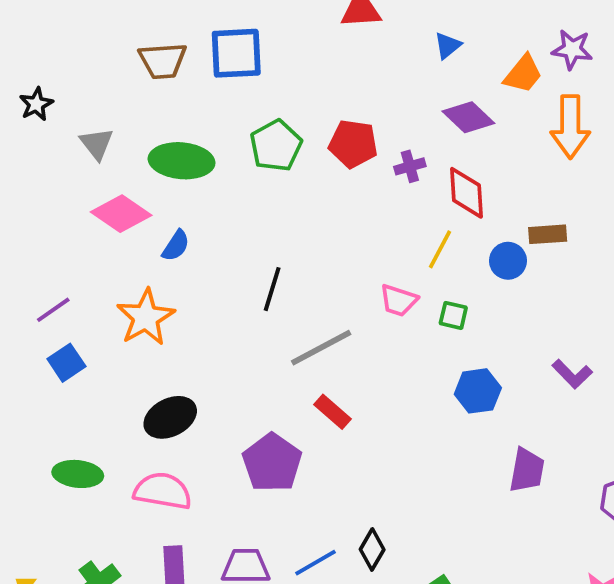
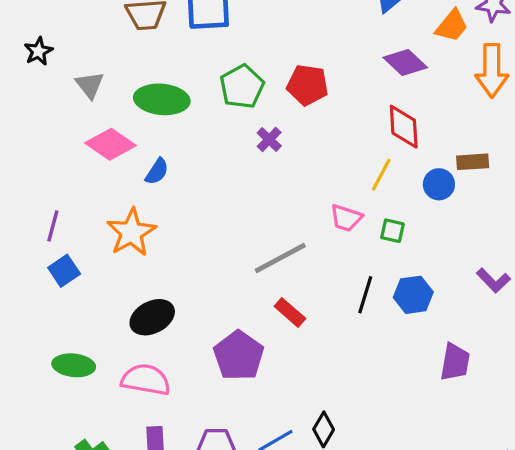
purple cross: (410, 166) -> (269, 139), moved, turned -30
black line: (272, 289) -> (365, 295), moved
purple line: (53, 310) -> (53, 226), turned -40

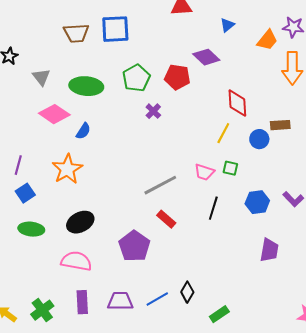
purple diamond: (405, 63) -> (206, 57), moved
pink trapezoid: (346, 218) -> (204, 172), moved
blue hexagon: (413, 295) -> (257, 202), moved
green ellipse: (74, 365) -> (31, 229), moved

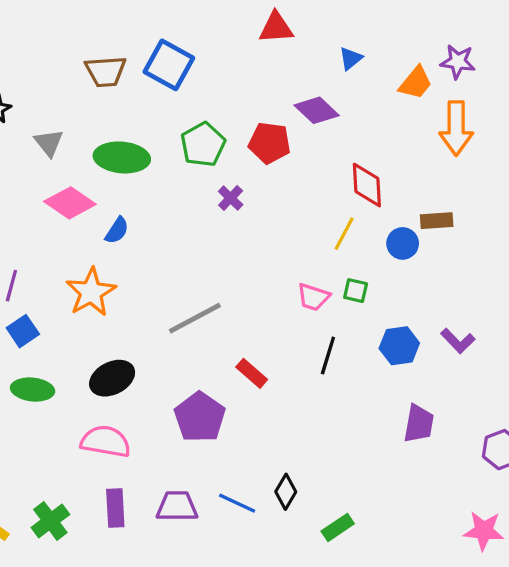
blue square: (115, 29) -> (169, 65), turned 32
gray line: (160, 185) -> (195, 318), moved
blue line: (157, 299) -> (237, 503), turned 55

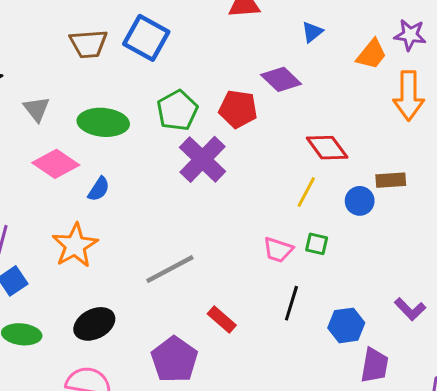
red diamond: (367, 185) -> (327, 148), turned -33
purple cross: (231, 198) -> (203, 159), size x2.0
purple L-shape: (458, 341) -> (410, 309), moved
blue hexagon: (399, 346) -> (346, 325), moved

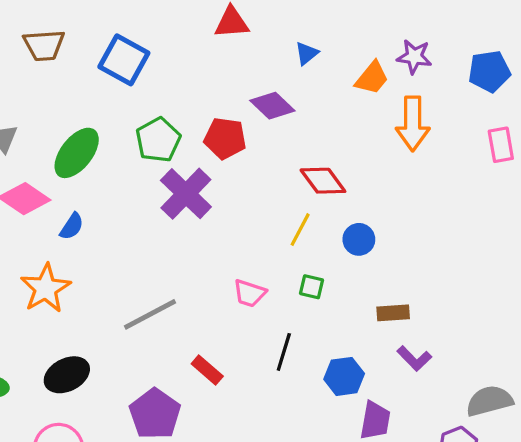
brown trapezoid: (88, 44) -> (44, 45), moved
green ellipse: (103, 122) -> (77, 153), turned -57
brown rectangle: (391, 180) -> (393, 313), moved
pink trapezoid: (278, 250) -> (250, 293), moved

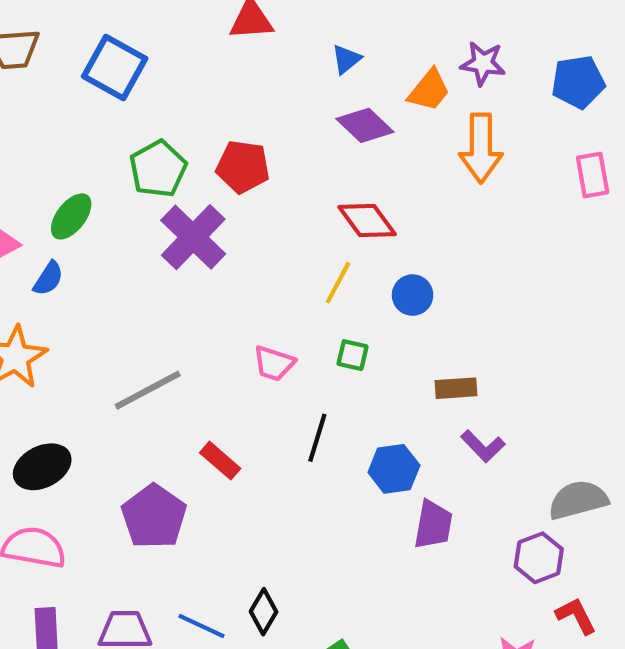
purple diamond: (272, 106) -> (365, 125), moved
green ellipse: (77, 153) -> (71, 216), moved, size x0.7

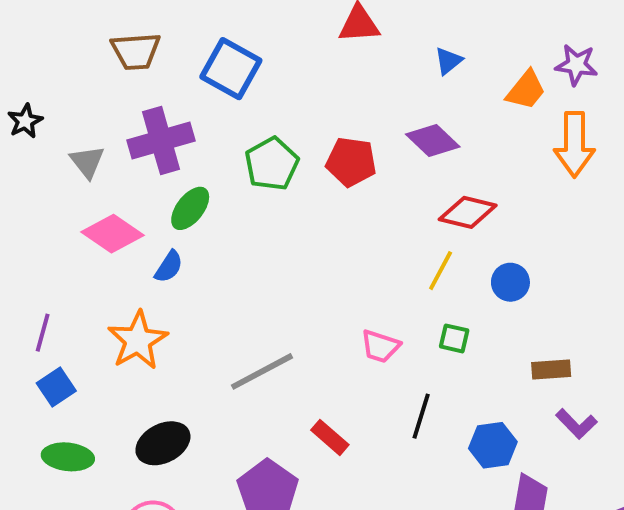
purple diamond: (365, 125) -> (433, 140), moved
red diamond: (367, 221) -> (468, 212), turned -40
purple cross: (193, 237) -> (161, 140), moved, turned 30

